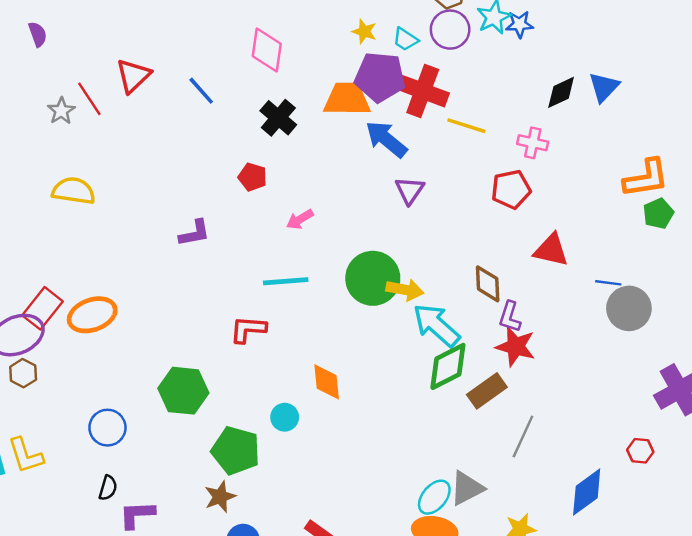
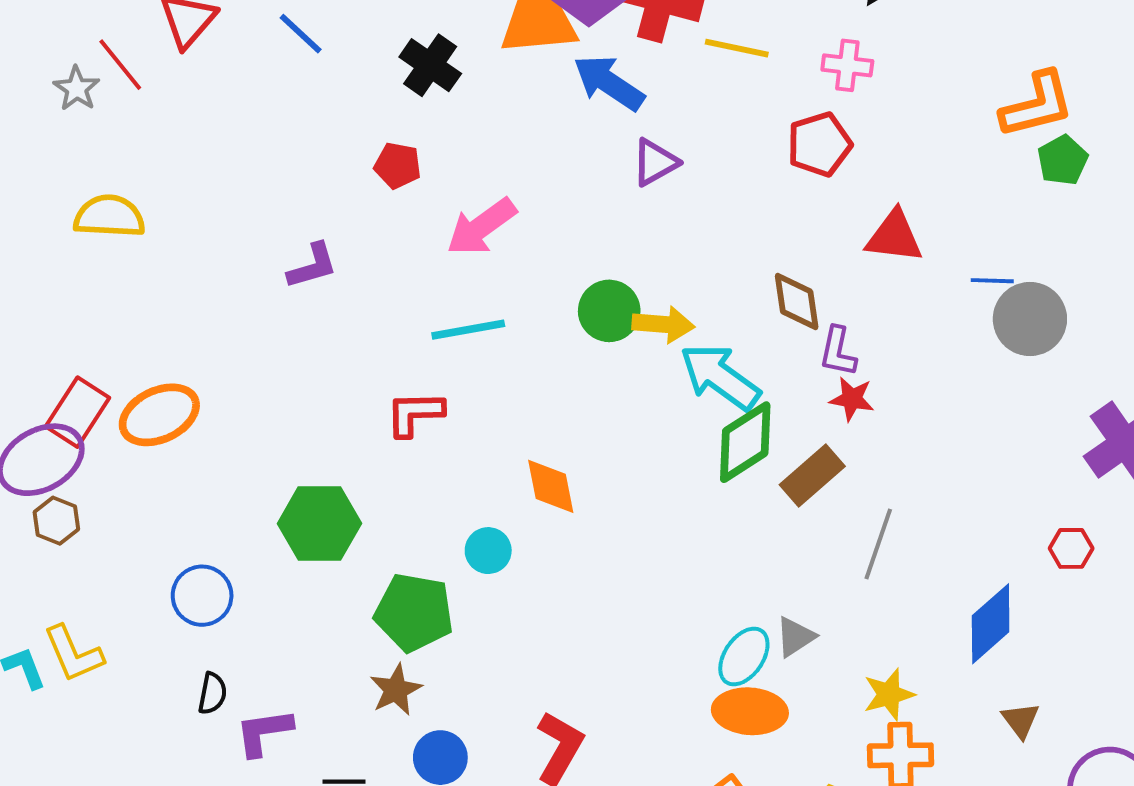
purple triangle: (410, 190) -> (655, 162), turned 32
pink arrow: (300, 219) -> (481, 227), size x1.6
green circle: (373, 278) -> (609, 311), size x0.7
red star: (516, 346) -> (852, 399), size x0.7
gray triangle: (467, 488) -> (795, 637), size x0.7

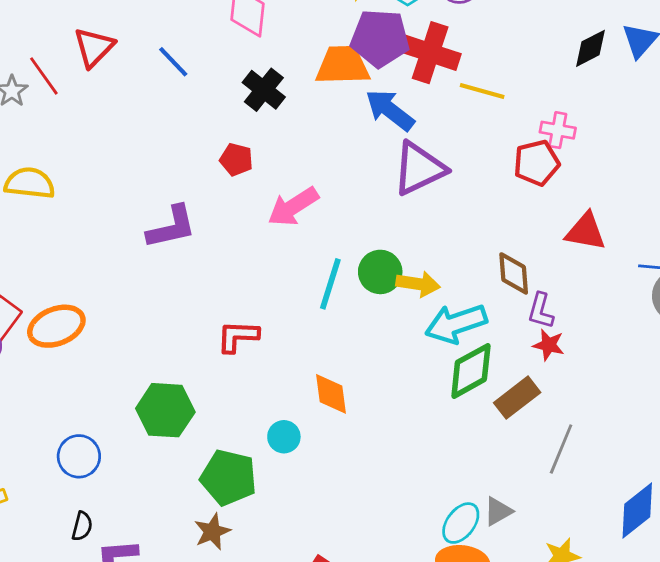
pink cross: (847, 65) -> (558, 130), moved
purple triangle: (655, 162) -> (419, 168), size x1.6
purple L-shape: (312, 266) -> (172, 227), size x1.4
cyan line: (468, 330) -> (330, 284), moved, turned -66
cyan arrow: (720, 377) -> (456, 324), turned -58

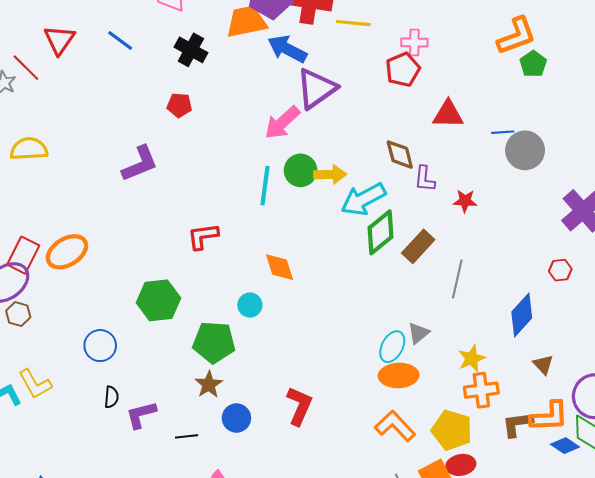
pink arrow: (293, 207) -> (282, 123), moved
red star: (549, 345) -> (465, 201), moved

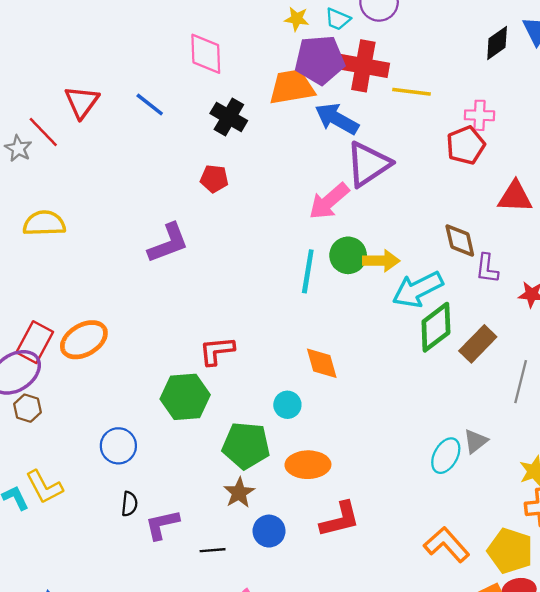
red L-shape: (203, 236) -> (217, 351), moved
orange ellipse: (399, 375) -> (308, 465), moved
red L-shape: (299, 406) -> (340, 519), turned 51

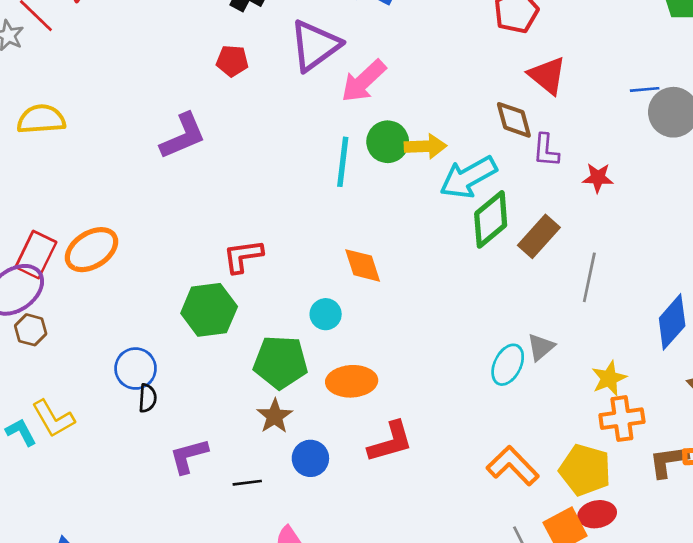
purple triangle: (368, 164) -> (315, 45), moved
red triangle: (515, 197) -> (547, 75), moved, turned 39
black semicircle: (129, 504) -> (148, 398), moved

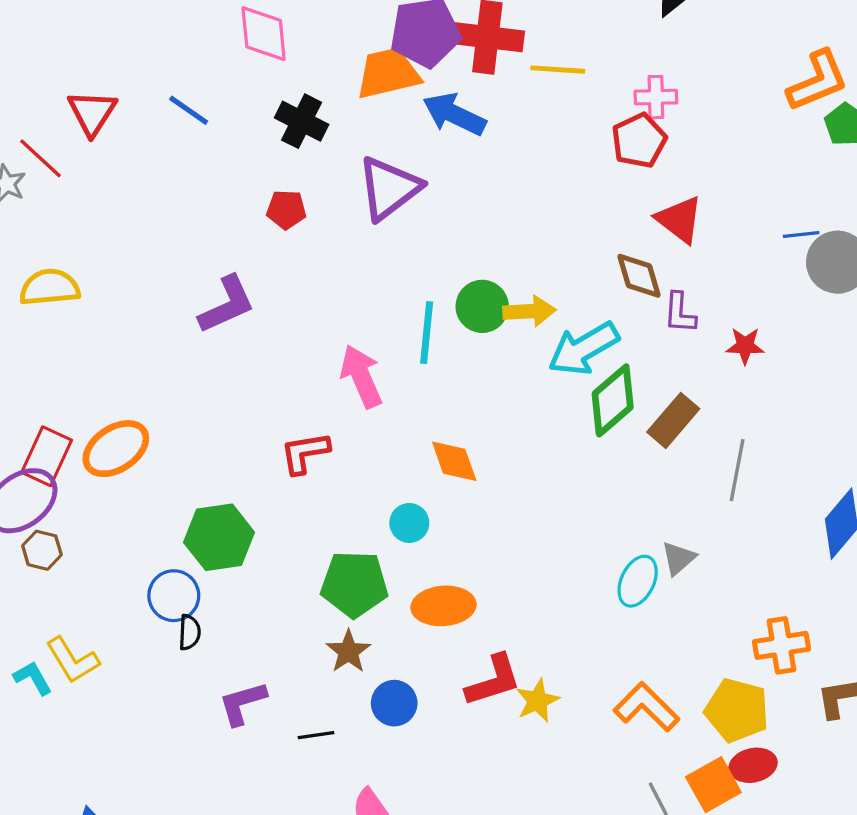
pink arrow: (364, 81) -> (361, 376), moved, turned 111
green hexagon: (209, 310) -> (219, 537), moved
yellow star: (609, 378) -> (537, 701), moved

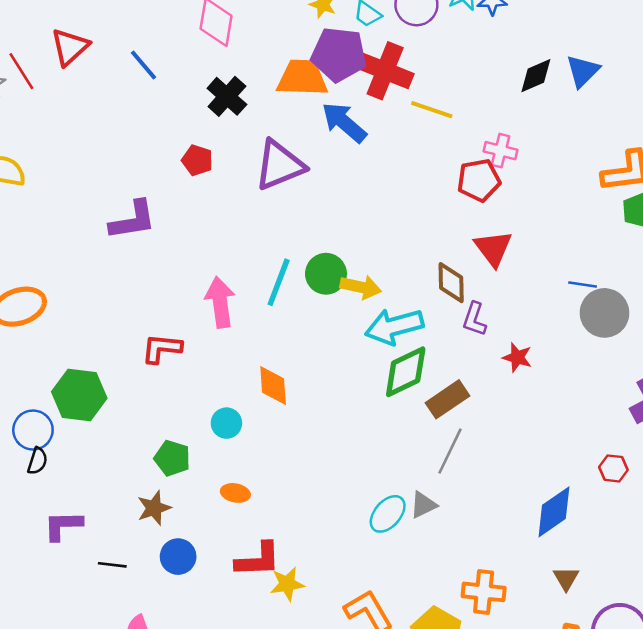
gray line: (737, 470) -> (450, 451), moved
green pentagon: (354, 584) -> (172, 458), size x0.7
orange ellipse: (444, 606) -> (235, 493), size x0.6

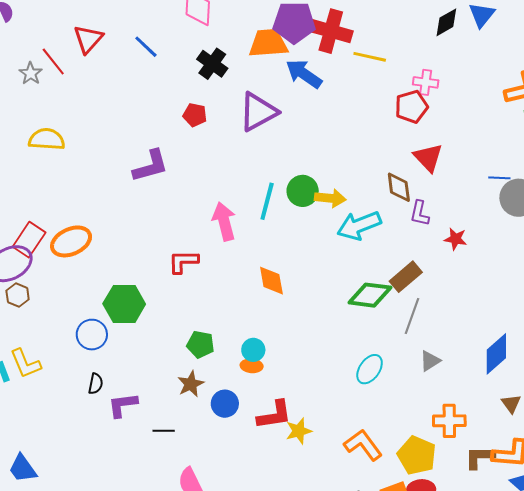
green diamond: (406, 372) -> (370, 295), moved, turned 39
cyan circle: (226, 423) -> (253, 350), moved
black semicircle: (37, 461) -> (96, 384), moved
gray triangle: (423, 505) -> (430, 361), moved
blue circle: (178, 557) -> (225, 404), moved

